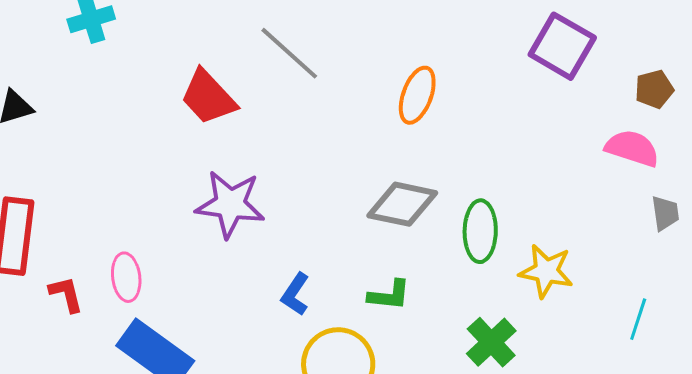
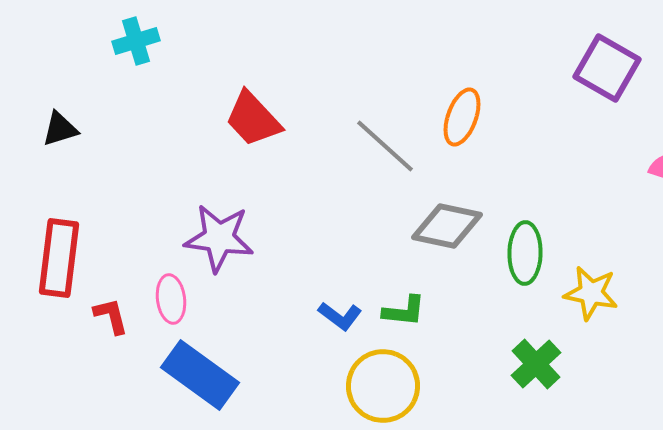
gray line: (289, 53) -> (385, 146), moved
purple star: (230, 204) -> (219, 238), moved
blue L-shape: (295, 294) -> (340, 316), turned -87
green L-shape: (389, 295) -> (404, 311), moved

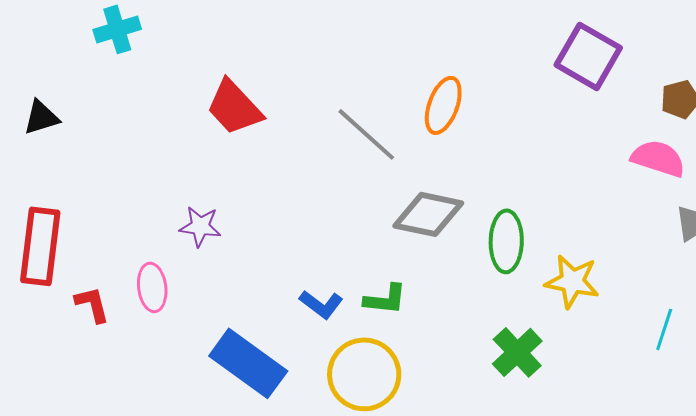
purple star: (219, 238) -> (200, 226), size x0.6
blue rectangle: (200, 375) -> (248, 363), moved

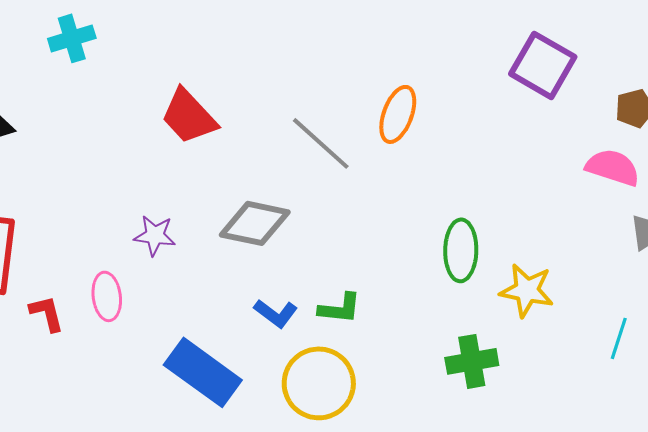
gray diamond: (428, 214) -> (255, 223), moved
green cross: (517, 352) -> (472, 361), turned 33

